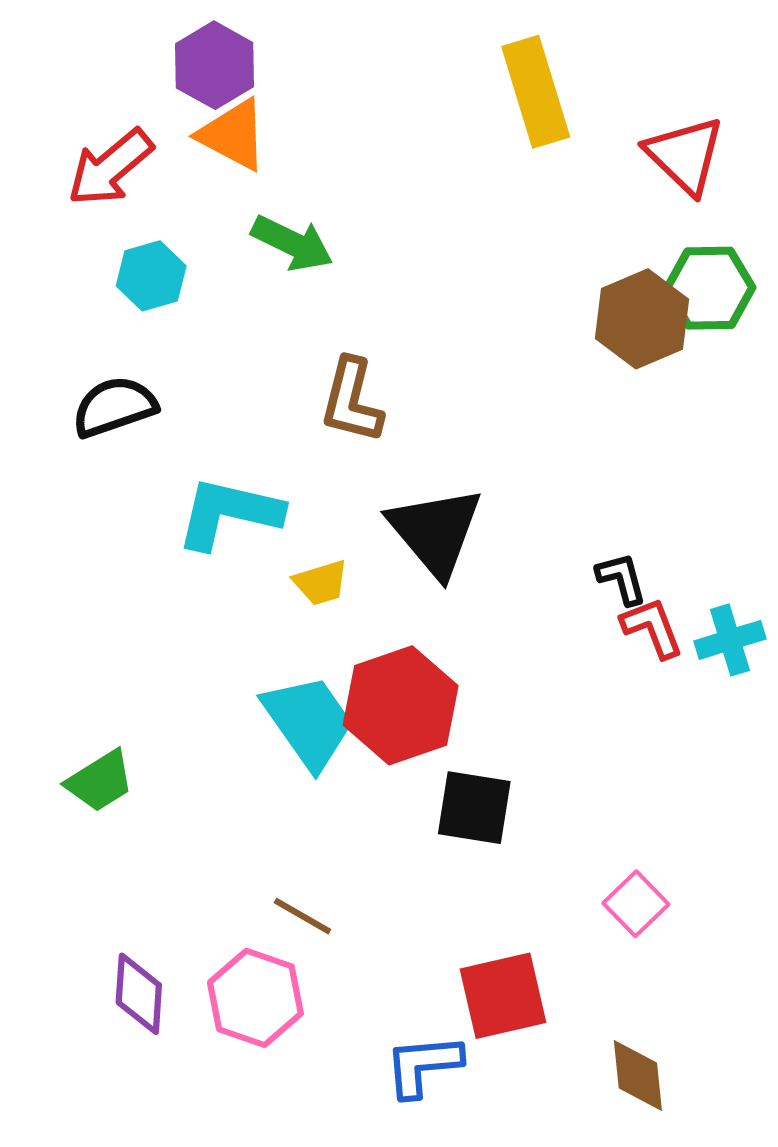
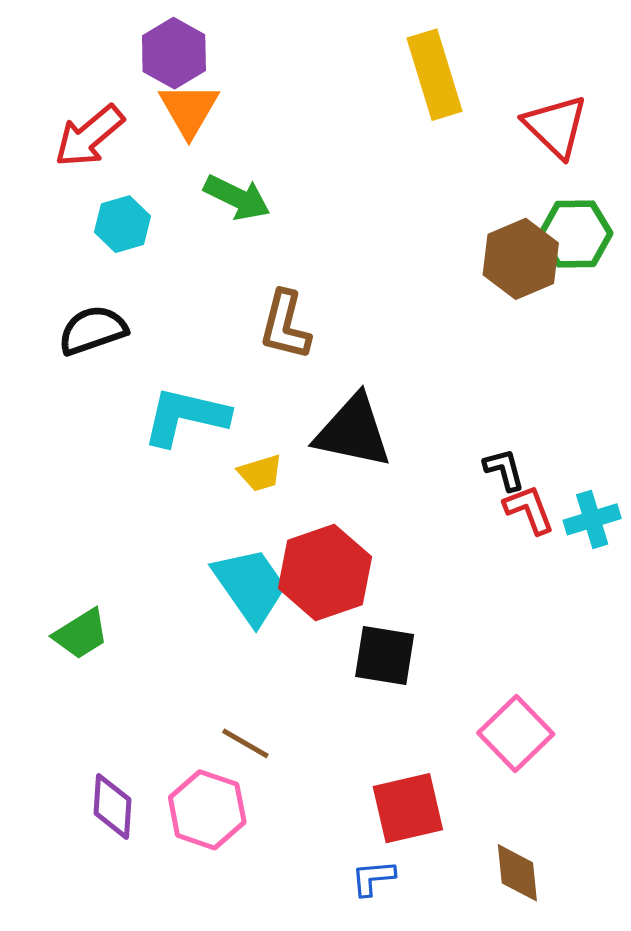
orange triangle: (233, 135) -> (189, 110), turned 32
black triangle: (435, 532) -> (353, 431), turned -38
pink square: (636, 904) -> (516, 733), size x1.4
blue L-shape: (423, 1065) -> (373, 878), moved, size x0.7

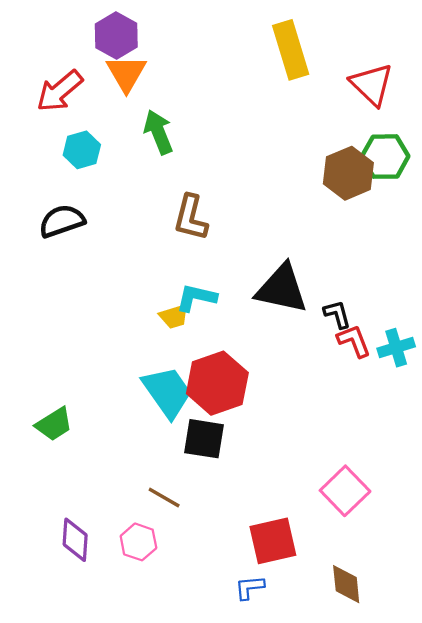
green arrow: (237, 197) -> (158, 132), turned -138
cyan L-shape: (186, 417) -> (196, 298), moved, size x0.7
black triangle: (353, 431) -> (282, 289), moved
black square: (385, 655) -> (204, 439), moved
pink hexagon: (207, 810) -> (138, 542), size x0.7

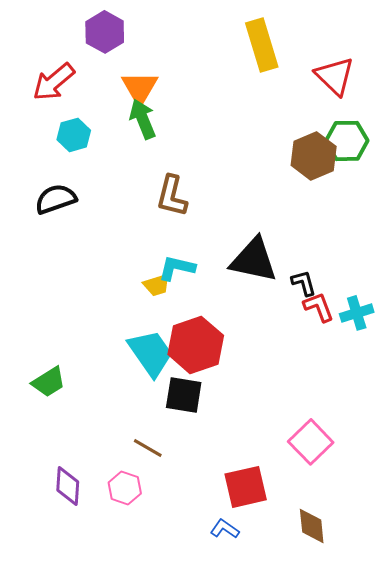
orange triangle: (126, 73) -> (140, 88), moved
blue L-shape: (250, 587) -> (225, 529), turned 40

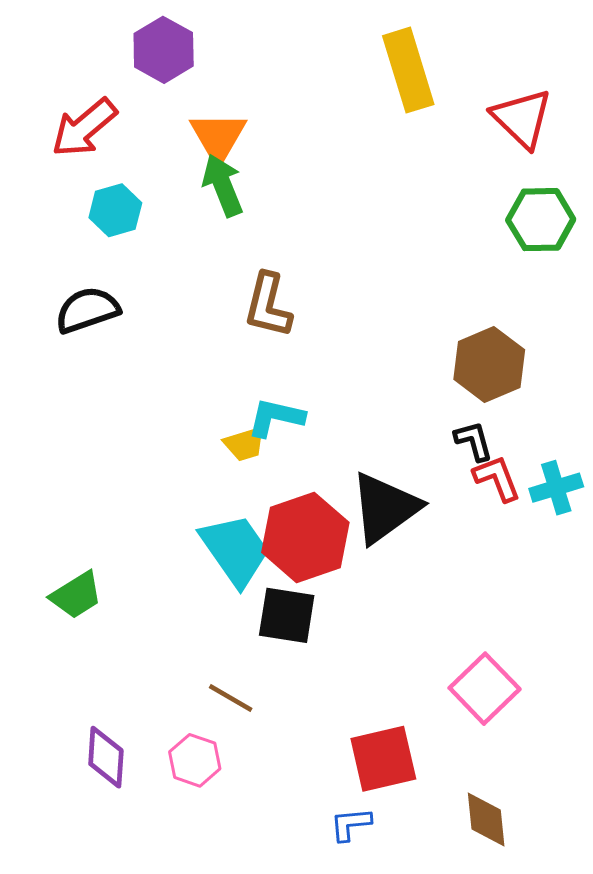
brown hexagon: (314, 156) -> (489, 365), moved
black triangle: (254, 260) -> (385, 508), moved, turned -48
blue L-shape: (225, 529) -> (351, 824), turned -40

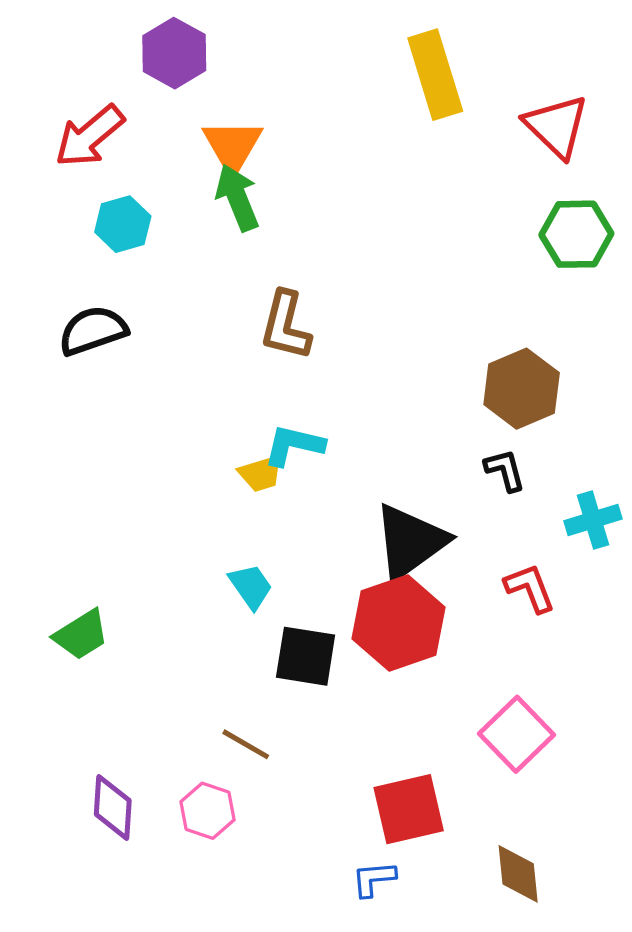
red L-shape: (497, 478) -> (530, 588), moved
red hexagon: (305, 537) -> (399, 623), moved
cyan trapezoid: (235, 550) -> (251, 586), size x0.6

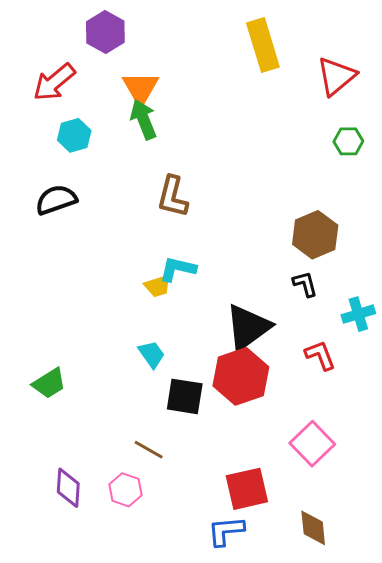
red triangle: (556, 126) -> (336, 76), turned 36
green hexagon: (576, 234) -> (348, 141), size x0.7
blue L-shape: (374, 879) -> (226, 531), size x1.4

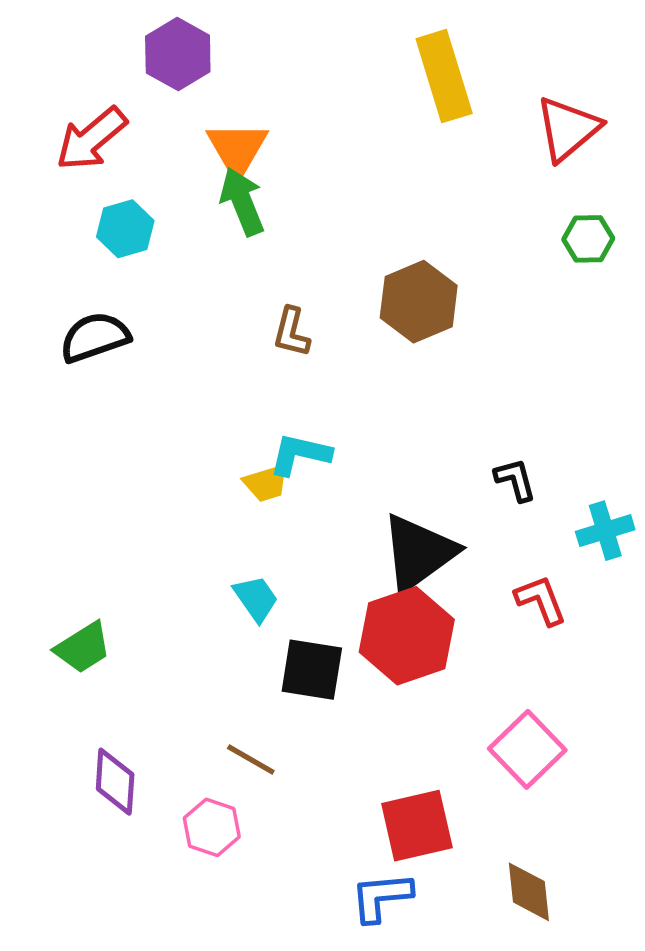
brown L-shape: (173, 197) -> (291, 332), size x0.7
brown hexagon: (315, 235) -> (419, 302), moved
purple diamond: (68, 488) -> (115, 782), moved

